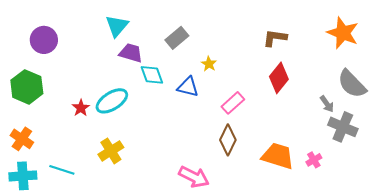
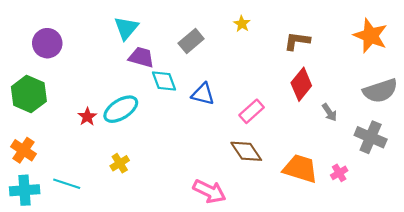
yellow star: (209, 64) -> (242, 24), moved
gray semicircle: (352, 84) -> (380, 91), turned -64
gray arrow: (327, 104) -> (329, 112), moved
brown diamond: (228, 140) -> (246, 151), turned -60
yellow cross: (111, 151) -> (120, 163), size x0.7

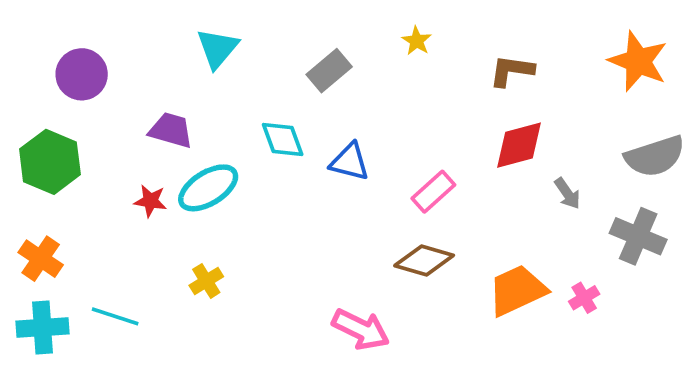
purple trapezoid: (141, 57) -> (171, 130), moved
red diamond: (301, 84) -> (519, 145), turned 36
red star: (87, 117) -> (150, 201), turned -30
brown diamond: (246, 151) -> (424, 260), turned -40
orange trapezoid: (300, 169) -> (517, 290), turned -42

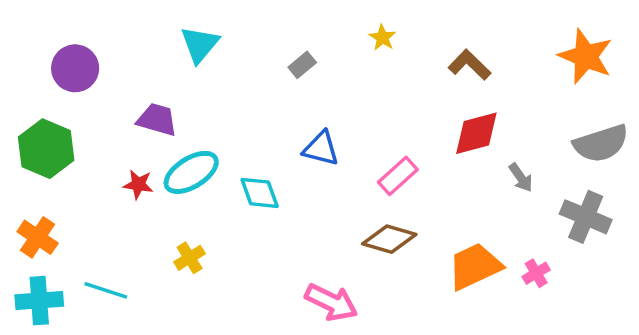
gray rectangle: (329, 71) -> (302, 65), size x0.7
brown L-shape: (512, 71) -> (470, 65), turned 36
cyan diamond: (283, 140) -> (260, 193), moved

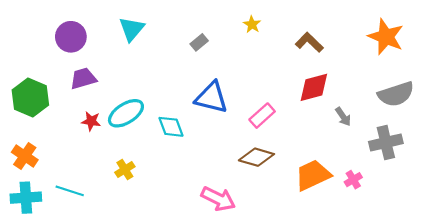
purple circle: (75, 68) -> (71, 37), moved
purple trapezoid: (157, 120) -> (83, 78), moved, turned -32
blue triangle: (321, 149) -> (211, 98), size x1.4
gray cross: (586, 217) -> (386, 143), turned -36

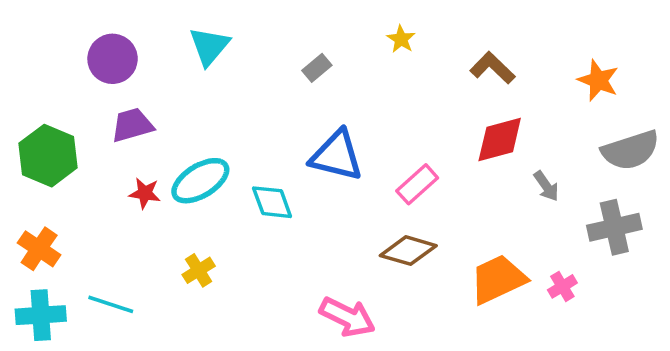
orange star: (386, 37) -> (598, 80), moved, size x0.7

